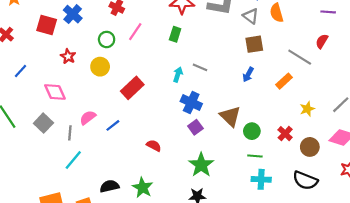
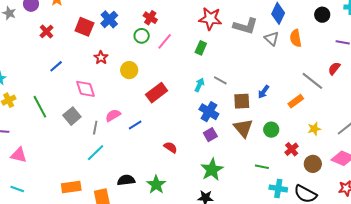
green circle: (107, 39) -> (142, 36), moved
brown square: (254, 44) -> (242, 101), moved
green circle: (252, 131) -> (271, 130), moved
cyan cross: (261, 179) -> (278, 188), moved

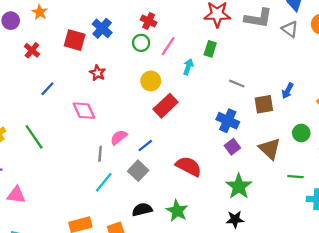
yellow circle: (129, 70) -> (151, 81), moved
cyan arrow: (199, 85) -> (188, 67), moved
gray square: (72, 116) -> (138, 171), moved
brown triangle: (243, 128) -> (270, 149), moved
red semicircle: (171, 147) -> (189, 166), size x1.6

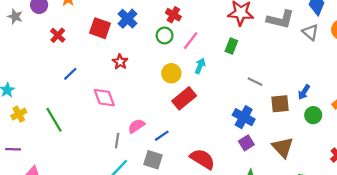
cyan arrow: (188, 67) -> (200, 66), moved
green circle: (301, 133) -> (313, 115), moved
gray square: (138, 171) -> (153, 160), turned -30

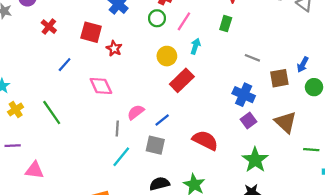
red square: (100, 28) -> (91, 32), moved

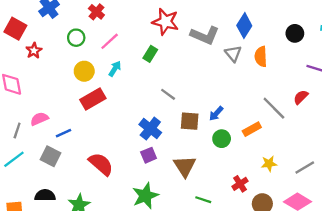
green circle: (157, 18) -> (76, 38), moved

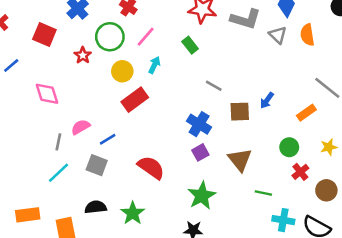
green circle: (76, 38) -> (110, 37), size x1.5
red star: (34, 51) -> (83, 55), moved
green rectangle: (150, 54) -> (190, 45), turned -63
green circle: (222, 139) -> (289, 147), moved

